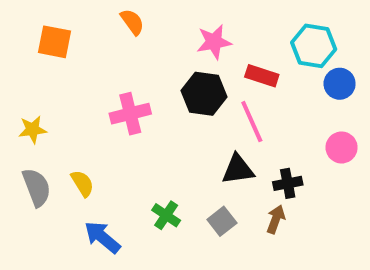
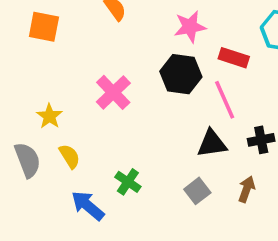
pink cross: (130, 114) -> (113, 92), turned -30
yellow star: (33, 130) -> (49, 116), moved, turned -30
black cross: (288, 183) -> (261, 140), moved
green cross: (166, 215) -> (128, 182), moved

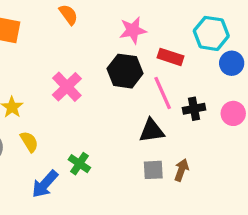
black cross: (261, 140) -> (194, 109), moved
gray square: (197, 191) -> (153, 170), moved, turned 35
blue arrow: (88, 206) -> (45, 184), turned -88

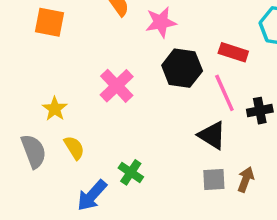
pink star: (133, 30) -> (161, 22), moved
black triangle: (152, 131) -> (212, 135), turned 40

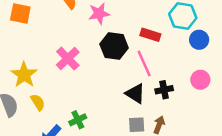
yellow star: (55, 109) -> (24, 75), size x1.5
black cross: (260, 111) -> (164, 90), moved
green cross: (131, 172) -> (78, 120), turned 30

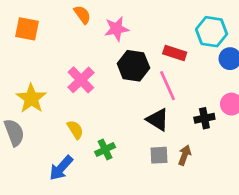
black cross: (164, 90) -> (204, 118), moved
yellow semicircle: (38, 102) -> (75, 130), moved
green cross: (78, 120) -> (105, 149), moved

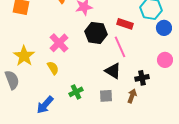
black cross: (204, 118) -> (142, 78), moved
yellow semicircle: (75, 130) -> (53, 68), moved
gray square: (159, 155) -> (106, 96), moved

